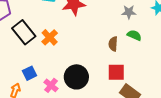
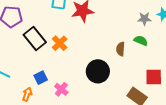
gray star: (129, 12) -> (144, 19), moved
red square: (116, 72) -> (154, 77), moved
black circle: (76, 77) -> (98, 71), moved

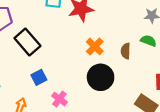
orange cross: (60, 43) -> (95, 46), moved
blue square: (41, 78) -> (39, 77), moved

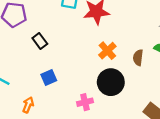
black rectangle: (27, 42) -> (40, 41), size x0.6
pink cross: (59, 99) -> (85, 102), moved, turned 35

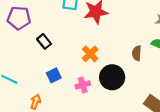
orange cross: (107, 51) -> (90, 54), moved
pink cross: (85, 102) -> (83, 85), moved

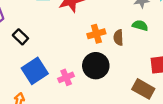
orange cross: (90, 54) -> (96, 34), moved, turned 35
blue square: (54, 75) -> (35, 71), size x1.6

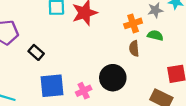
orange cross: (96, 34) -> (133, 23), moved
blue square: (35, 71) -> (52, 86), turned 30

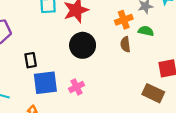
black rectangle: (36, 52) -> (31, 60), moved, turned 40
black circle: (113, 78) -> (83, 45), moved

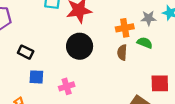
black rectangle: (31, 60) -> (26, 52), turned -64
blue square: (45, 83) -> (36, 77), size x0.6

